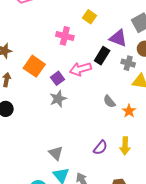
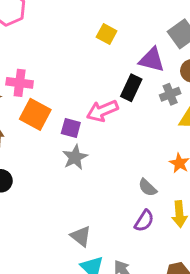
pink cross: (65, 36) -> (20, 83), moved
gray cross: (128, 63) -> (170, 94), turned -32
purple square: (58, 78) -> (71, 128), turned -32
gray semicircle: (109, 101) -> (147, 188), moved

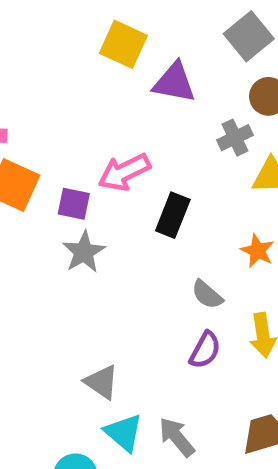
yellow square: (107, 34) -> (123, 44), size x1.4
purple triangle: (152, 60) -> (174, 83), moved
black rectangle: (131, 88) -> (173, 215), moved

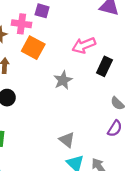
purple square: (74, 204) -> (42, 11), moved

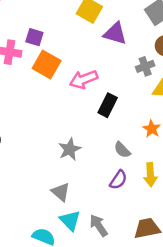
orange square: (33, 48) -> (47, 64), moved
gray star: (63, 80) -> (70, 149), moved

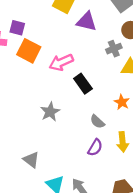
black rectangle: (108, 105) -> (83, 84), turned -60
gray star: (70, 149) -> (50, 112), moved
gray triangle: (61, 192) -> (31, 160), moved

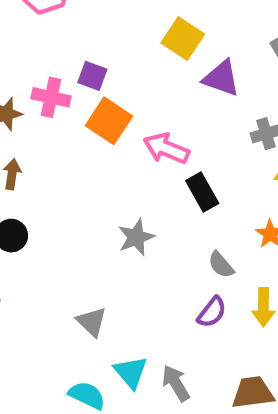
pink arrow: (61, 62) -> (166, 148), turned 40

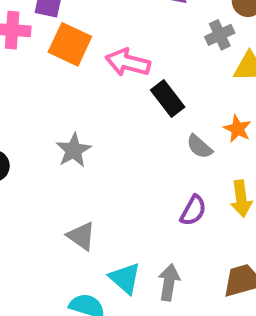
gray star: (136, 237) -> (74, 150), moved
gray semicircle: (221, 265) -> (199, 147), moved
gray arrow: (176, 383) -> (169, 282), turned 48

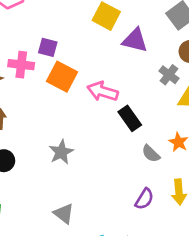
gray cross: (220, 35) -> (169, 75), turned -30

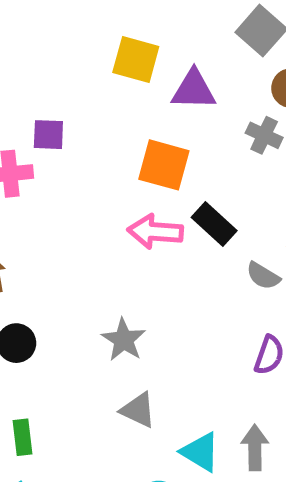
orange square: (62, 77) -> (164, 165), moved
pink arrow: (103, 91) -> (155, 232), moved
gray star: (61, 152) -> (124, 340), moved

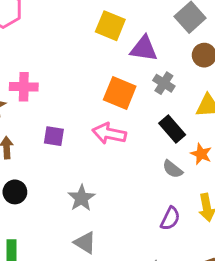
purple square: (48, 135) -> (54, 136), moved
gray cross: (264, 135) -> (164, 83), moved
black rectangle: (214, 224) -> (172, 129), moved

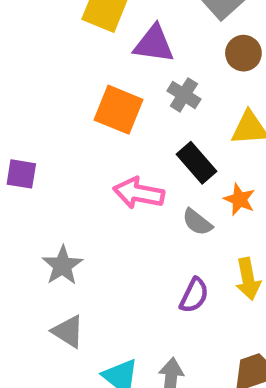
pink arrow: (109, 134) -> (139, 193), moved

